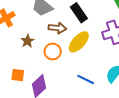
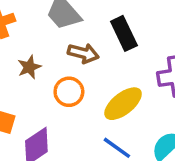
yellow ellipse: (79, 42) -> (123, 104), moved

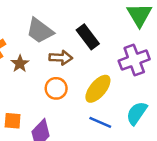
brown star: (29, 67) -> (20, 64), moved

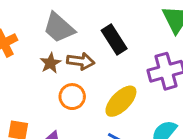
brown star: (20, 64) -> (50, 63), moved

